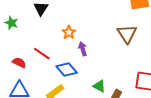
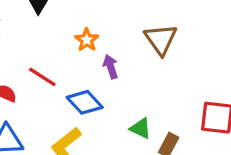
brown triangle: (127, 34) -> (161, 39), moved

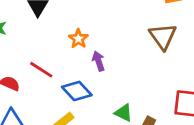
brown triangle: (161, 39) -> (163, 36), moved

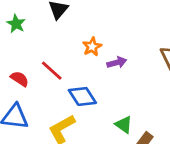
purple arrow: (98, 61) -> (117, 62), moved, turned 84

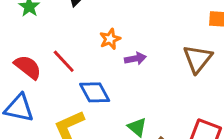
red semicircle: (20, 79) -> (28, 67), size x1.4

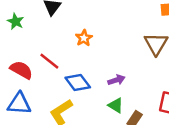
purple arrow: (135, 59) -> (116, 80), moved

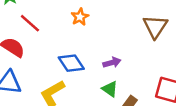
red line: (49, 61) -> (30, 23), moved

